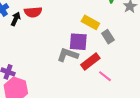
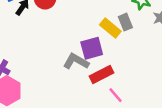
gray rectangle: (108, 37) -> (125, 22), moved
purple square: (78, 42) -> (92, 48), turned -30

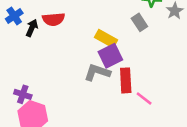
yellow rectangle: (110, 28) -> (106, 39), moved
red rectangle: (102, 75) -> (126, 80), turned -55

